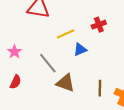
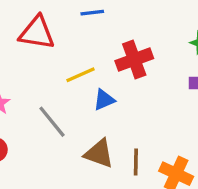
red cross: (99, 25) -> (134, 60), size x1.5
brown triangle: (65, 83) -> (99, 154), moved

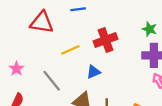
blue triangle: (104, 100) -> (93, 72), moved

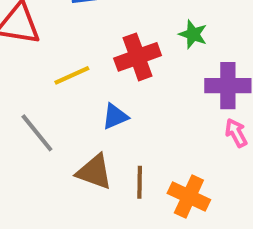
green star: (150, 29) -> (193, 34), moved

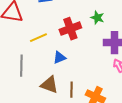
gray line: (37, 133) -> (21, 66), turned 40

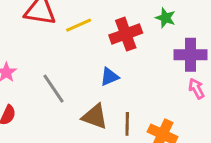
yellow line: (38, 38) -> (79, 25), moved
gray line: (21, 66) -> (53, 89), turned -35

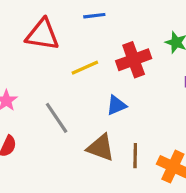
yellow line: (79, 25) -> (85, 68), moved

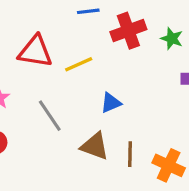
red triangle: (42, 35) -> (35, 51), moved
red cross: (134, 60) -> (128, 31), moved

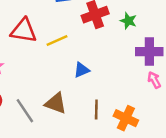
gray line: (50, 116) -> (25, 111), moved
brown triangle: (95, 146) -> (56, 103), moved

